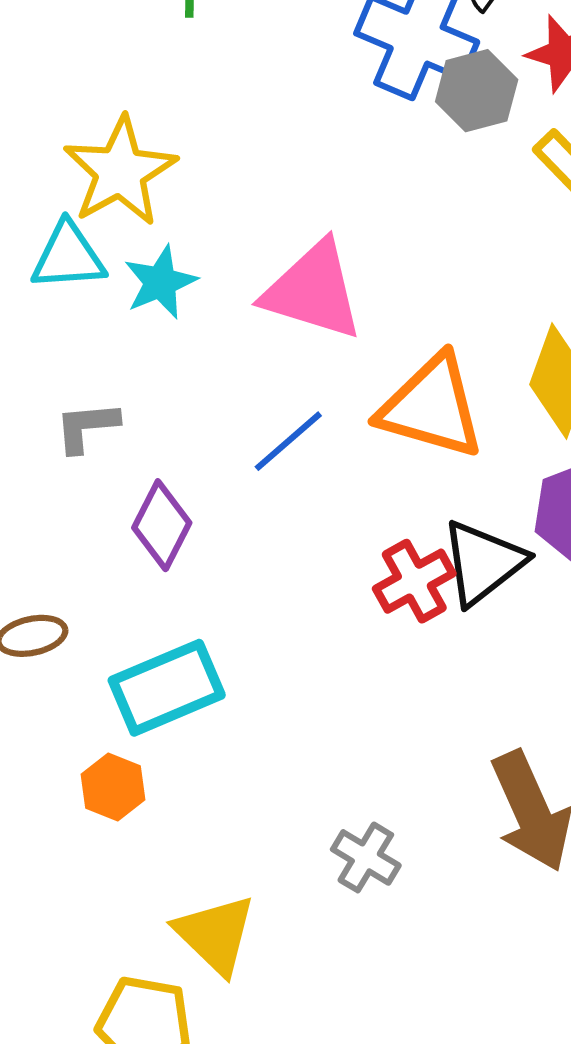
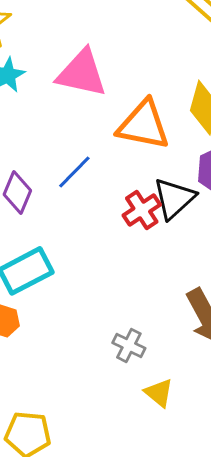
blue line: (288, 441) -> (74, 172), moved
yellow triangle: (215, 934) -> (159, 393), moved, size x0.7

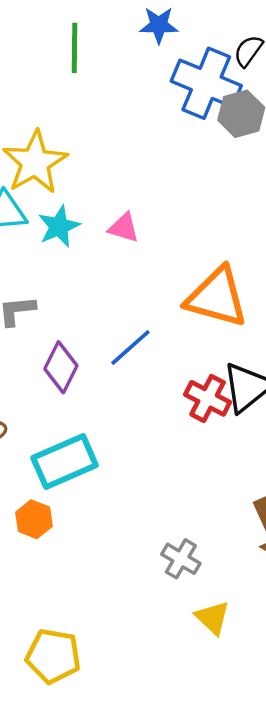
pink triangle: (82, 73) -> (124, 228), moved, size x0.5
red cross: (142, 210) -> (208, 398), turned -33

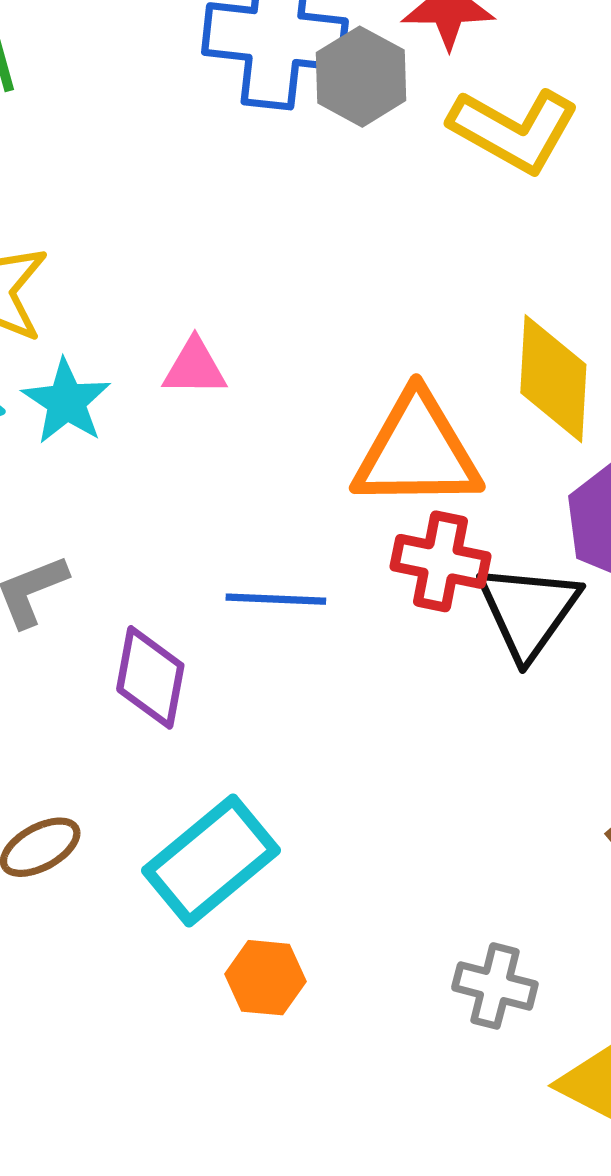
blue line: (130, 348) -> (276, 599), turned 60
red cross: (208, 398) -> (441, 561), moved
orange hexagon: (34, 519) -> (266, 978), moved

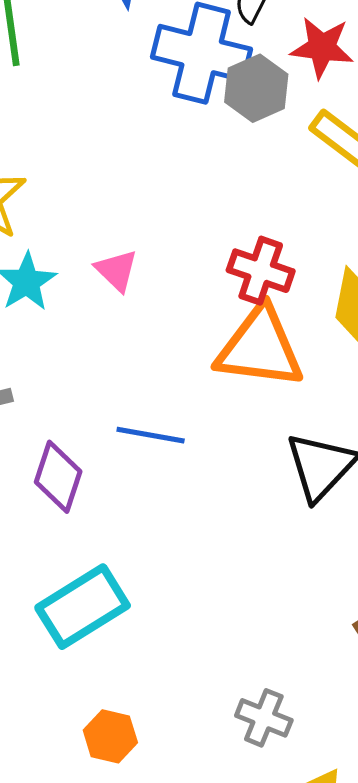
pink triangle: (195, 367) -> (117, 270), turned 36
red cross: (441, 561) -> (261, 271), moved
orange hexagon: (266, 978) -> (110, 736), moved

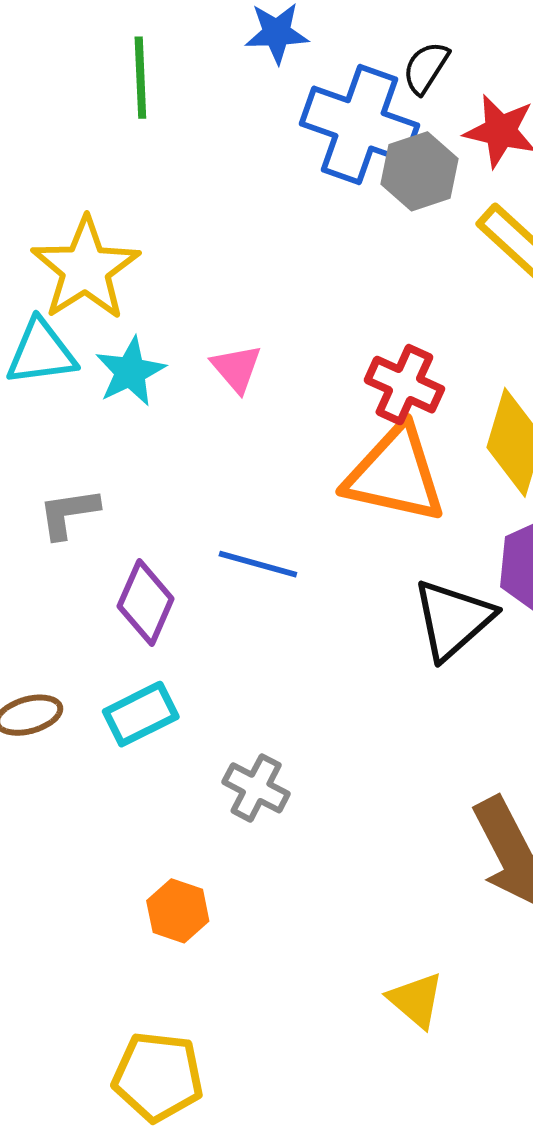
cyan rectangle: (83, 607) -> (141, 714), moved, size x0.7
gray cross: (264, 718) -> (256, 788), moved

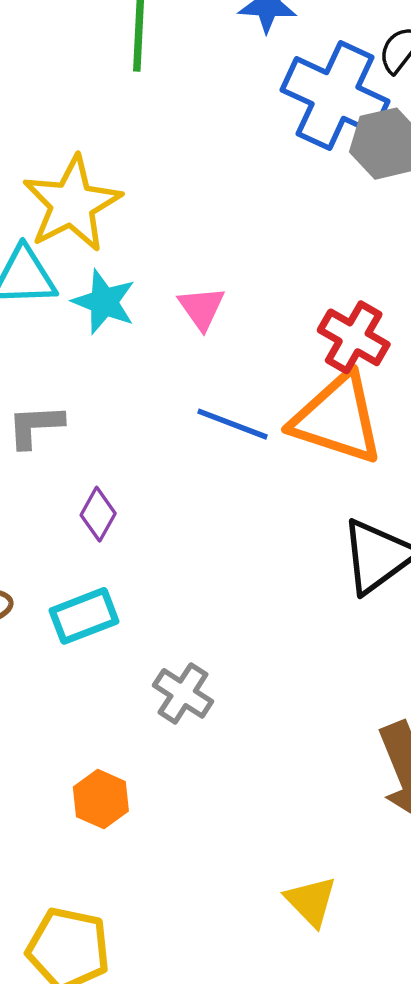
cyan star: (130, 372) -> (104, 302), turned -30
blue line: (258, 564) -> (233, 424), moved
purple diamond: (146, 602) -> (98, 514), size x0.7

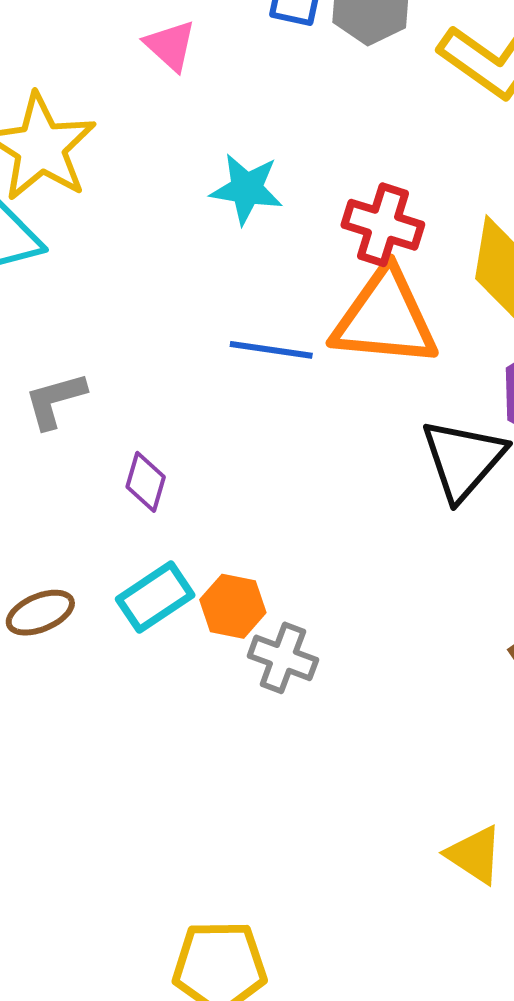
cyan star: (104, 302) -> (247, 189), moved
pink triangle: (201, 308) -> (170, 45), moved
orange hexagon: (101, 799) -> (233, 606), moved

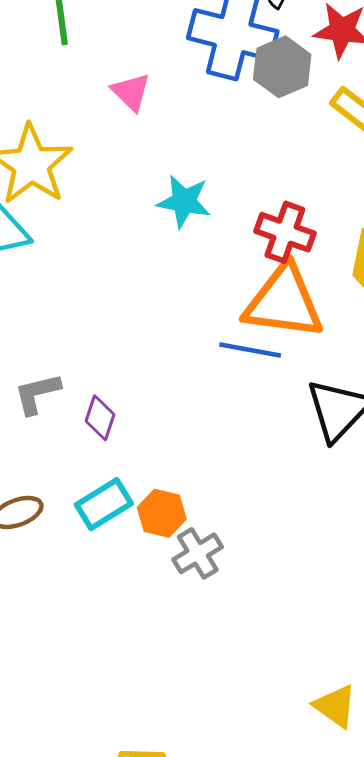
blue line: (271, 350) -> (250, 350), moved
gray L-shape: (55, 400) -> (37, 394), moved
gray cross: (283, 658) -> (198, 553), turned 36

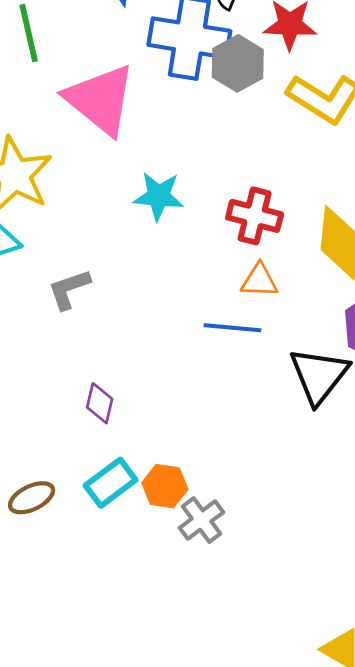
pink triangle: (131, 92) -> (100, 100), size x2.0
orange triangle: (284, 302) -> (259, 281), size x0.5
gray L-shape: (37, 394) -> (69, 289), moved

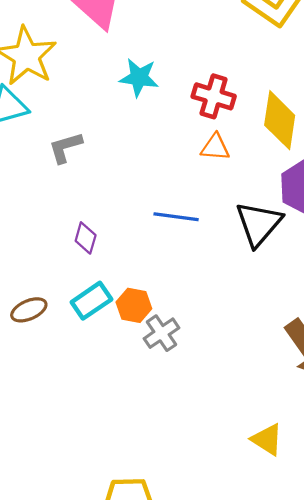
blue line: (232, 328) -> (176, 217), moved

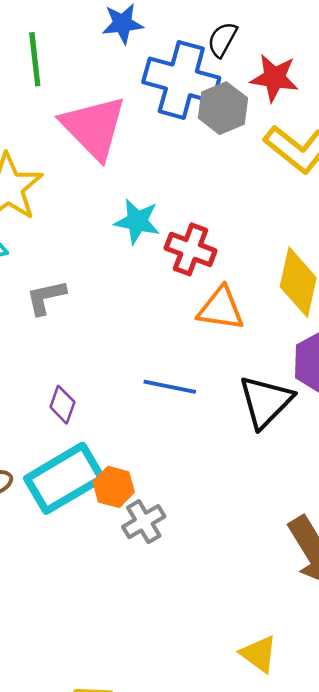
red cross: (214, 96) -> (191, 249), moved
orange triangle: (215, 147) -> (221, 309), size x1.4
cyan rectangle: (91, 301) -> (64, 478), size x1.6

